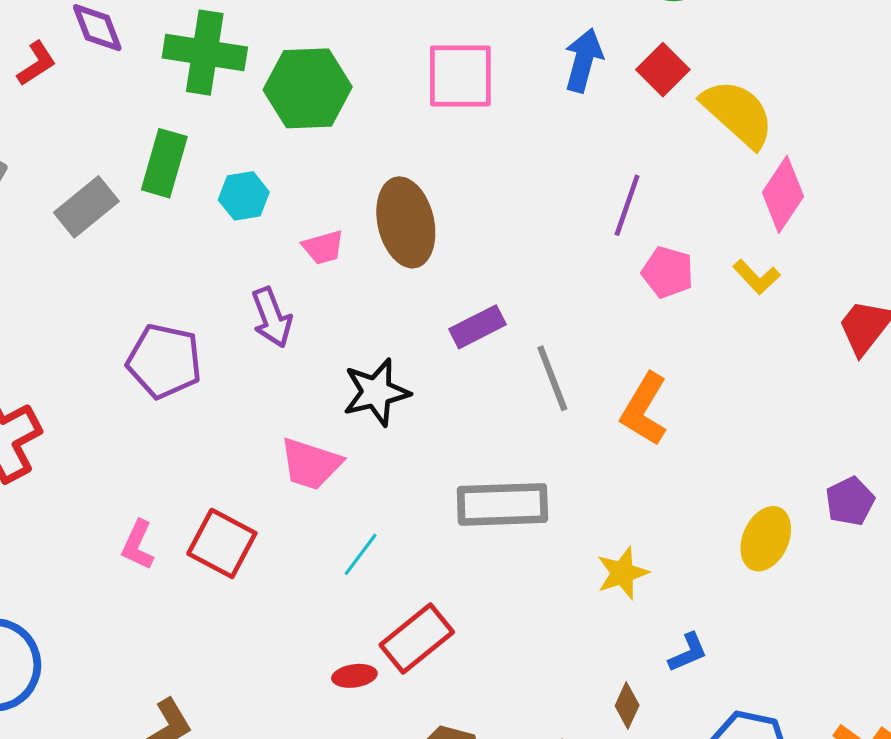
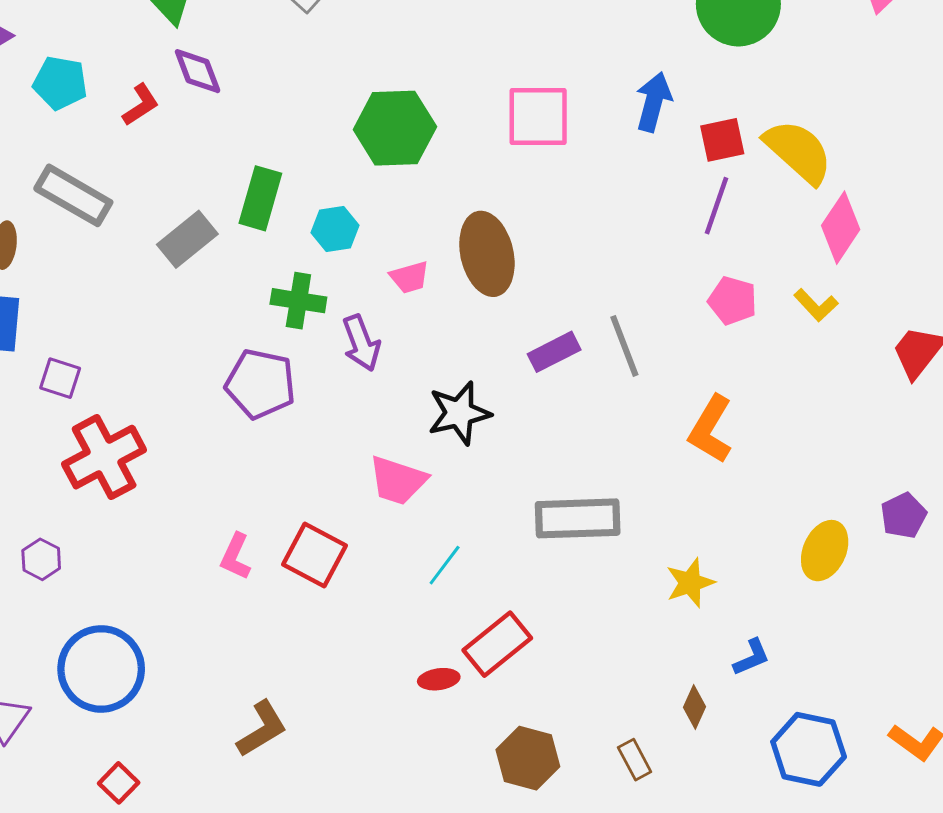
green cross: (205, 53) -> (298, 301), moved, size x0.7
red square: (663, 70) -> (722, 140), moved, turned 33
purple line: (627, 205) -> (716, 206), moved
gray line: (552, 378) -> (624, 346), moved

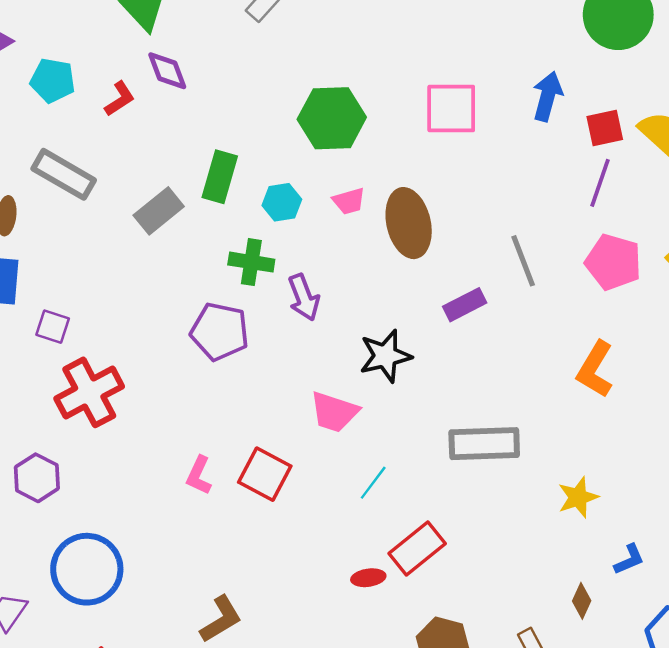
pink trapezoid: (410, 277) -> (349, 201), moved
pink pentagon: (733, 301) -> (613, 262), size x1.4
gray line: (624, 346) -> (523, 261), moved
purple hexagon: (41, 559) -> (37, 478), size x1.4

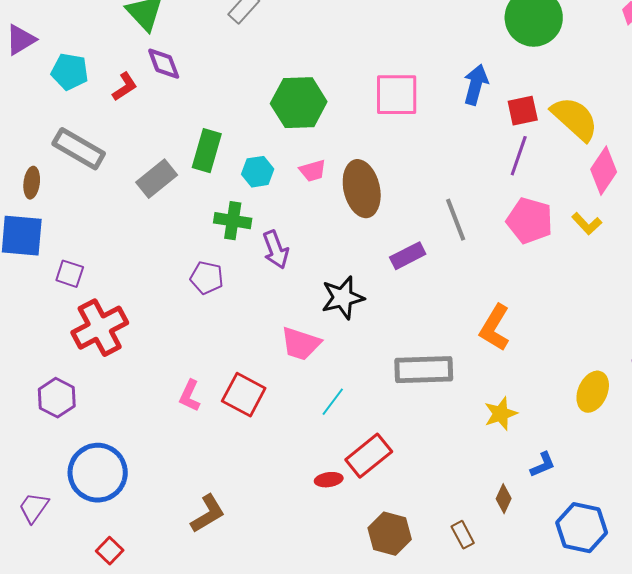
purple pentagon: (220, 332) -> (207, 278), size x0.7
orange L-shape: (595, 369) -> (495, 328), moved

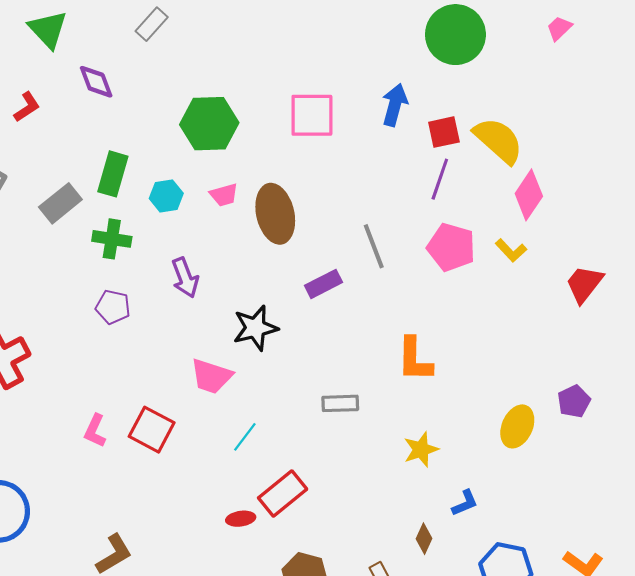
purple diamond: (164, 64) -> (96, 82), moved
green cross: (233, 221) -> (112, 239), moved
orange L-shape: (495, 328) -> (415, 359), turned -30
gray rectangle: (424, 370) -> (340, 403), size x0.6

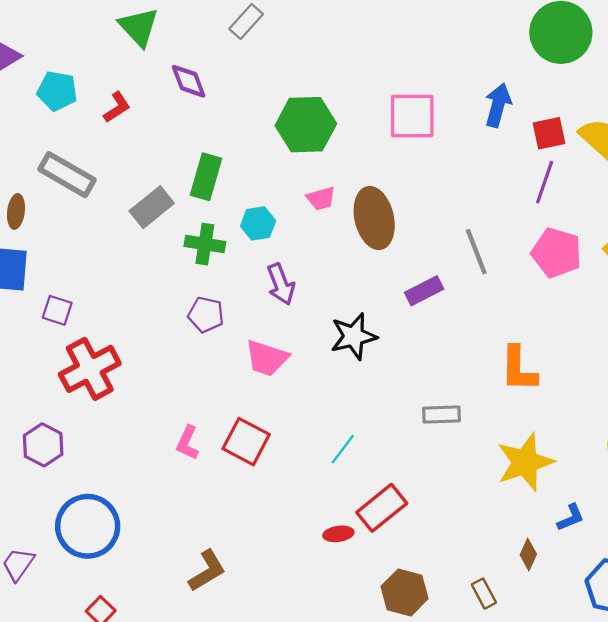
cyan hexagon: (166, 196) -> (258, 223), moved
pink trapezoid: (211, 376) -> (267, 358), moved
yellow star: (421, 450) -> (525, 462), size x1.6

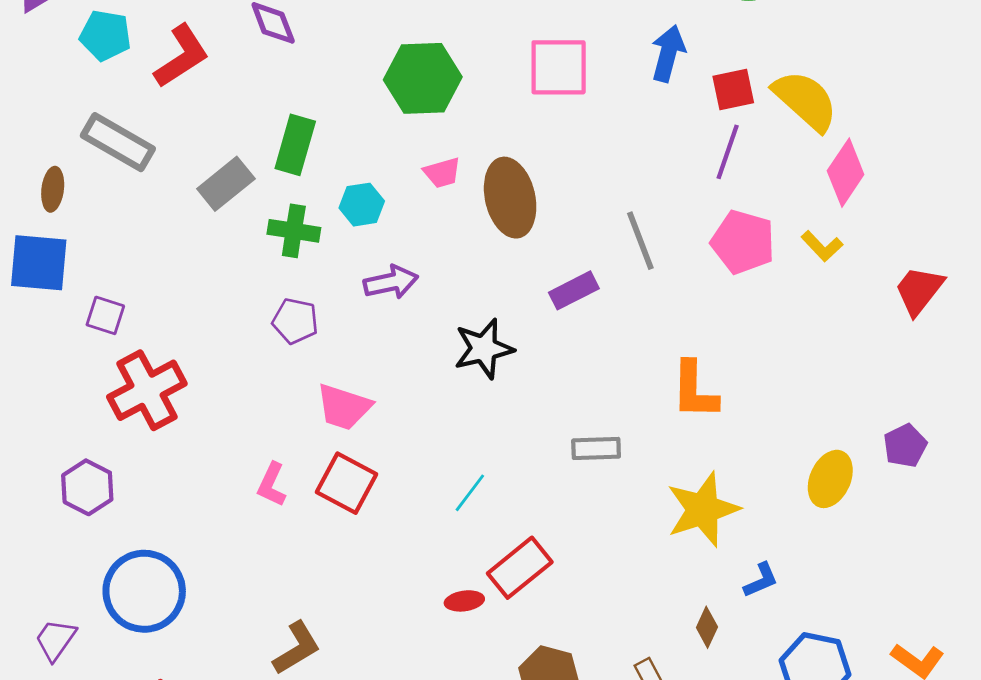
red L-shape: (117, 107) -> (182, 56), size x1.6
purple arrow: (281, 284) -> (391, 282), turned -81
pink trapezoid: (267, 358) -> (344, 407), moved

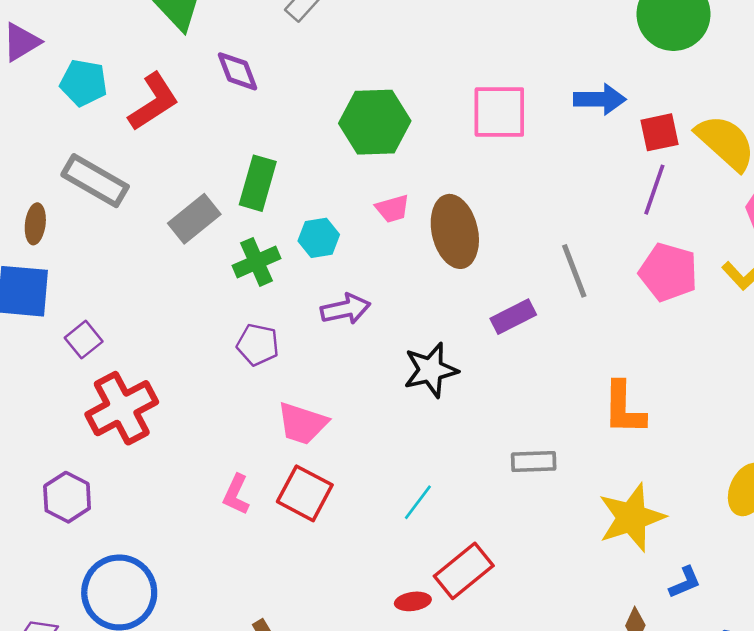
blue arrow: (668, 53) -> (600, 99), turned 75
green cross: (294, 231) -> (256, 262), turned -33
purple square: (105, 315) -> (84, 340), turned 33

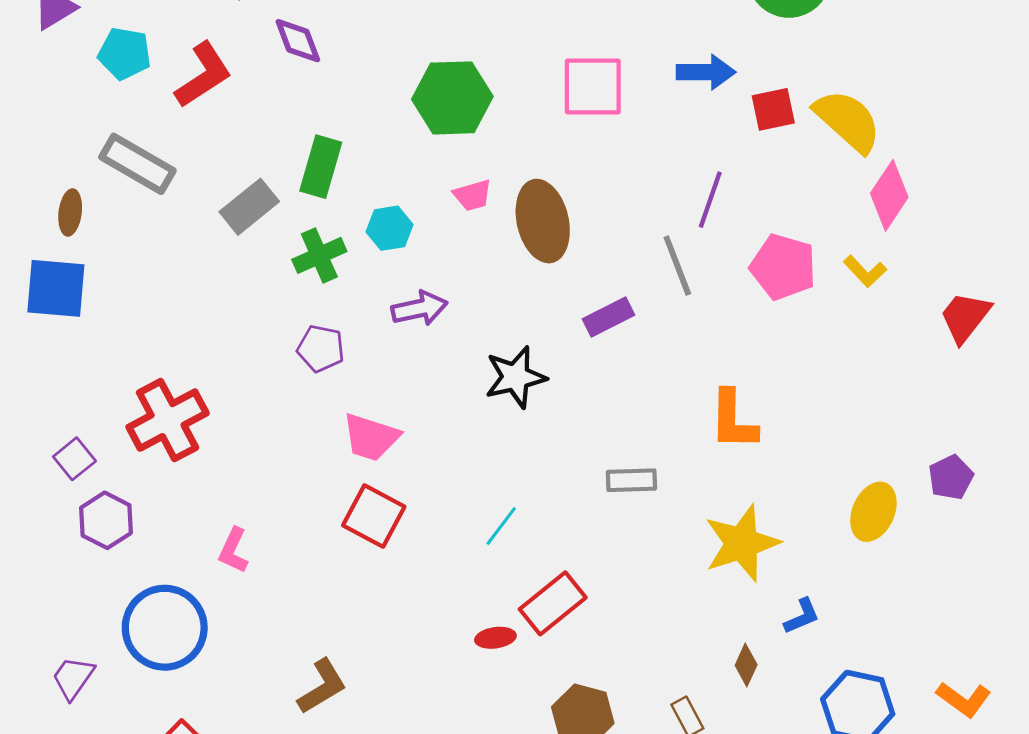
purple line: (654, 190) -> (710, 200), moved
purple square: (84, 340) -> (74, 459), moved
pink L-shape: (236, 495) -> (233, 550), moved

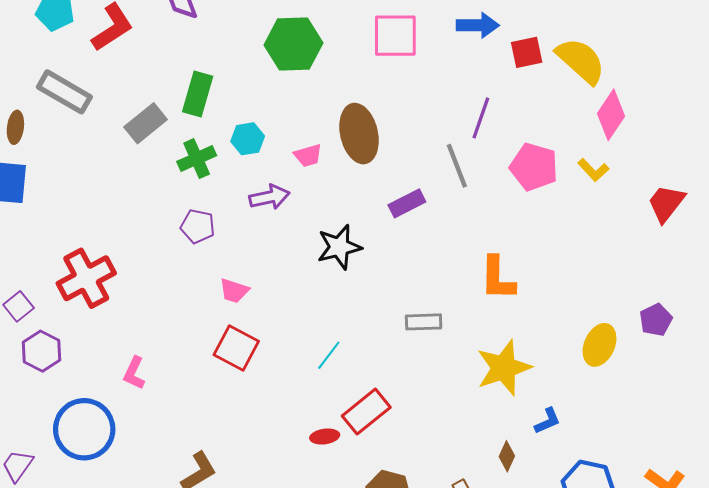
pink trapezoid: (473, 195) -> (308, 155), moved
pink trapezoid: (371, 437) -> (234, 291), size x0.7

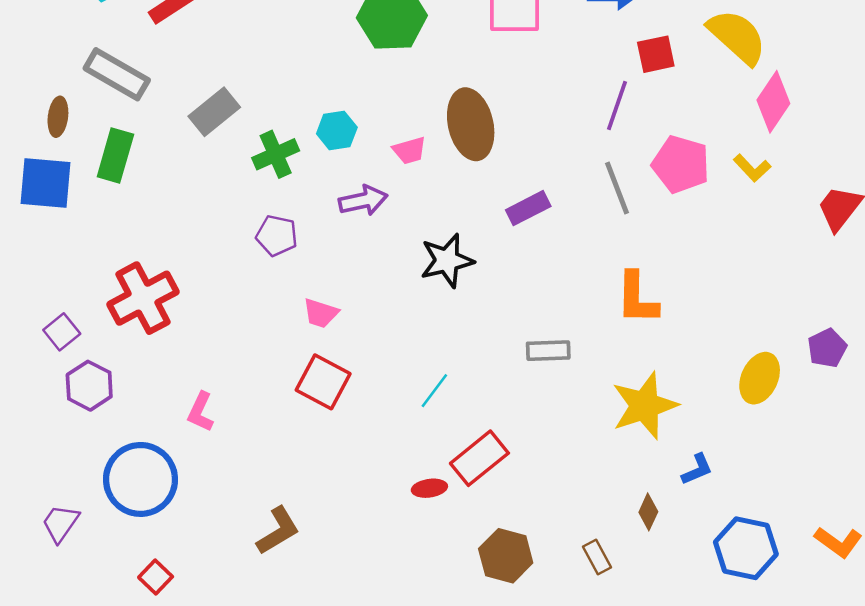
red square: (527, 52) -> (656, 54), moved
green rectangle: (198, 94) -> (115, 156), moved
gray line: (457, 166) -> (617, 188), moved

